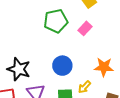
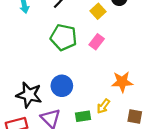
green pentagon: (56, 21) -> (64, 37), turned 30
blue circle: (62, 66) -> (62, 86), moved

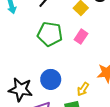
yellow arrow: (103, 106) -> (83, 89), moved

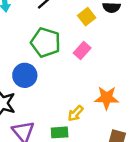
blue circle: (51, 79) -> (25, 75), moved

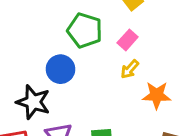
yellow arrow: (76, 113) -> (130, 69), moved

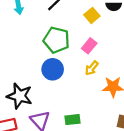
blue circle: (60, 69) -> (53, 69), moved

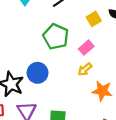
blue circle: (53, 69) -> (38, 73), moved

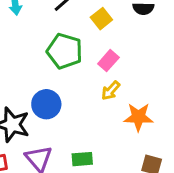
yellow square: (94, 19) -> (101, 19), moved

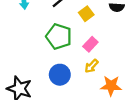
blue circle: (46, 104) -> (60, 75), moved

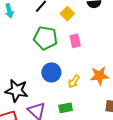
pink rectangle: (90, 44) -> (75, 41), turned -48
yellow arrow: (91, 66) -> (74, 81), moved

